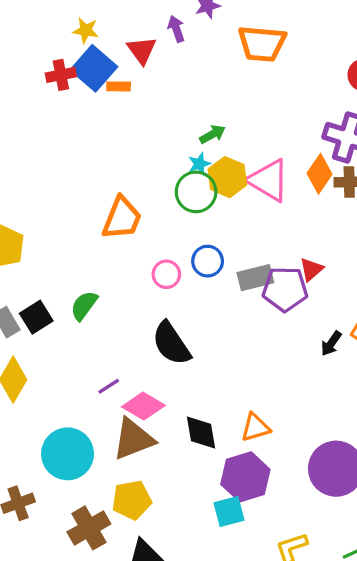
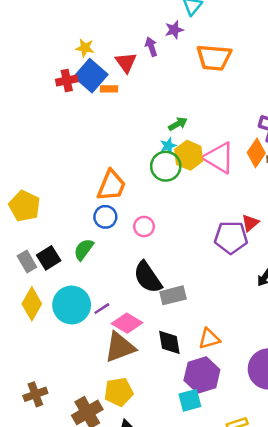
blue circle: (208, 261) -> (105, 217), moved
gray rectangle: (255, 278) -> (173, 295), moved
cyan circle: (68, 454) -> (72, 305), moved

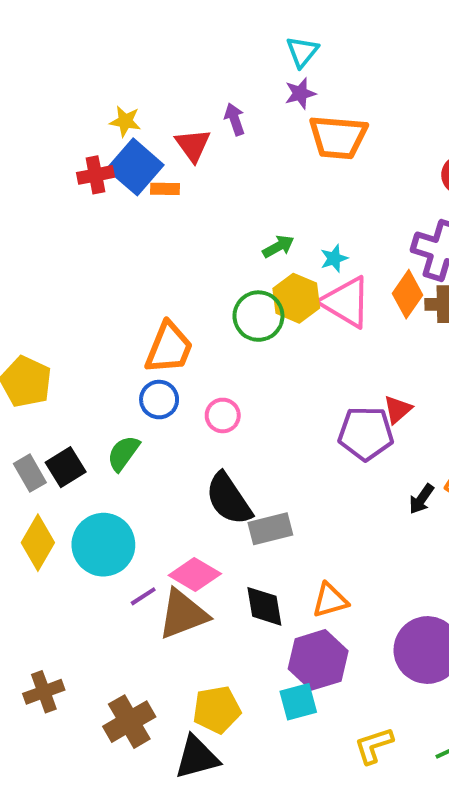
purple star: (174, 30) -> (300, 93), moved
cyan star: (168, 146) -> (334, 258), moved
purple line: (102, 309) -> (143, 596), moved
yellow pentagon: (119, 392) -> (217, 710), moved

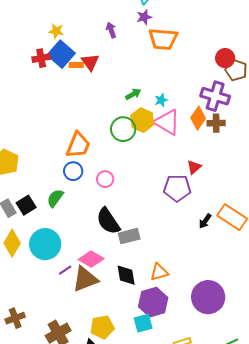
red triangle: (193, 145) -> (90, 62), moved
red triangle: (398, 409) -> (194, 167), moved

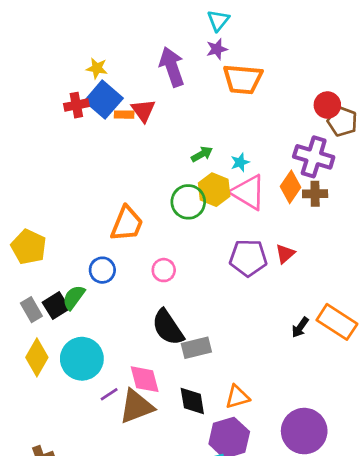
purple arrow: (111, 30) -> (172, 67), size x1.8
blue circle: (73, 171) -> (102, 270), moved
purple pentagon: (177, 188) -> (248, 258), moved
green semicircle: (55, 198) -> (74, 297), moved
pink diamond: (91, 259) -> (145, 379), turned 45

